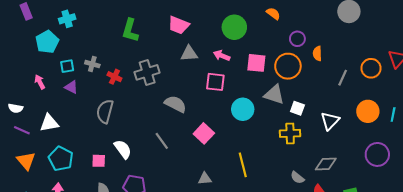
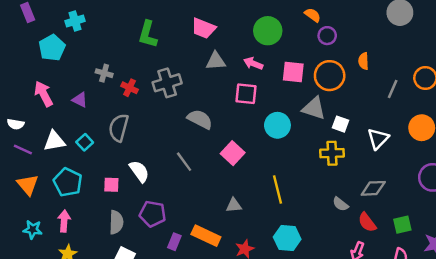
purple circle: (297, 39) -> (327, 36), moved
cyan square: (67, 66) -> (85, 142), moved, turned -32
pink arrow: (40, 82) -> (43, 94), size x1.5

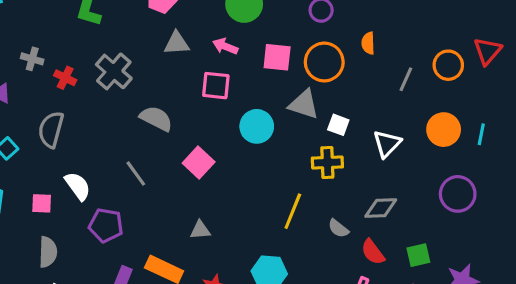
gray cross: (167, 83) -> (114, 71), turned -32
yellow line: (277, 190) -> (293, 211), moved, turned 36
purple pentagon: (153, 214) -> (106, 225), moved

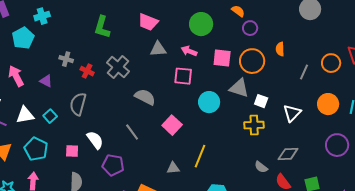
yellow line: (293, 211) -> (200, 156), moved

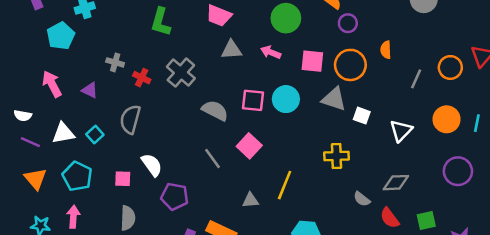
pink square: (183, 76) -> (253, 100), moved
cyan circle: (209, 102) -> (286, 99), moved
yellow cross: (254, 125) -> (336, 156), moved
gray line: (132, 132) -> (213, 159), moved

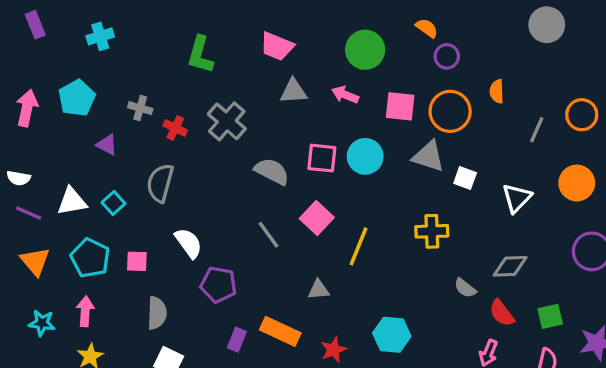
cyan pentagon: (61, 36) -> (77, 98), moved
pink arrow: (52, 84) -> (27, 108), moved, turned 40
pink square: (123, 179) -> (137, 261), moved
yellow line: (285, 185) -> (358, 246), moved

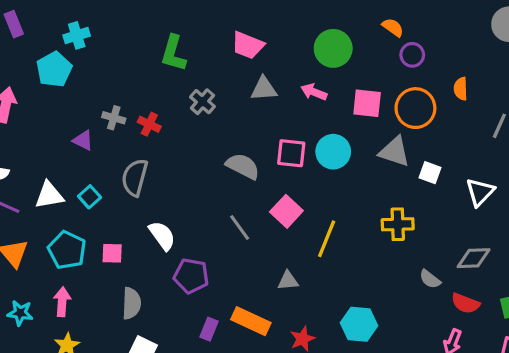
cyan pentagon: (77, 98) -> (54, 69), moved
gray cross: (140, 108) -> (114, 118), moved
gray cross: (227, 121) -> (202, 102), moved, size x0.7
red semicircle: (502, 313) -> (465, 303), turned -32

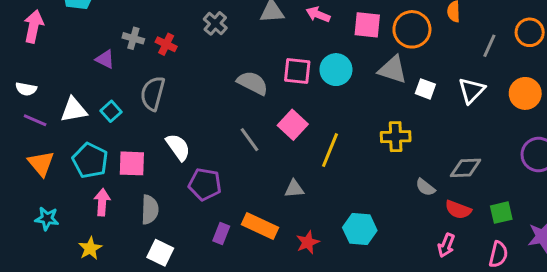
white triangle: (480, 192) -> (472, 90), moved
pink square: (112, 253) -> (132, 163), size x1.4
pink arrow: (62, 302) -> (102, 202), moved

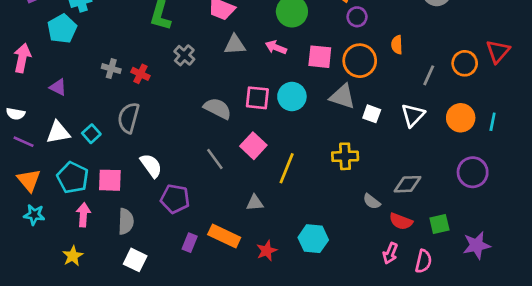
purple triangle: (105, 59) -> (58, 87), moved
cyan star: (47, 219) -> (34, 215), moved
pink semicircle: (498, 254) -> (423, 261), moved

